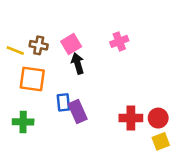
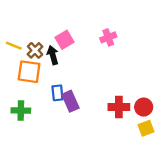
brown cross: (39, 45) -> (35, 50), moved, turned 35
black arrow: (78, 63) -> (53, 55), moved

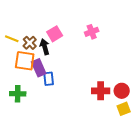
purple rectangle: (70, 101) -> (39, 68), moved

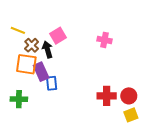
pink cross: (92, 32) -> (104, 40), moved, turned 32
yellow line: (12, 39) -> (18, 30), moved

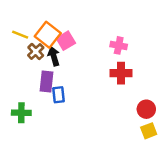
orange square: (26, 64) -> (48, 35), moved, turned 30
purple rectangle: (41, 72) -> (47, 82), turned 30
red cross: (107, 96) -> (121, 73), moved

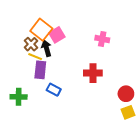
yellow line: (20, 35) -> (35, 57), moved
red cross: (121, 73) -> (93, 73), moved
blue rectangle: (59, 95) -> (54, 90), moved, turned -56

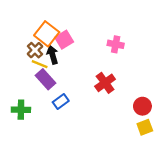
purple rectangle: (40, 70) -> (45, 79), turned -48
red cross: (93, 73) -> (105, 83), turned -36
blue rectangle: (54, 90) -> (61, 102), turned -64

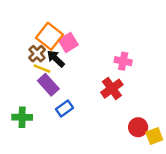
pink cross: (116, 44) -> (123, 61), moved
black arrow: (52, 55) -> (56, 59), turned -30
red circle: (142, 106) -> (138, 127), moved

